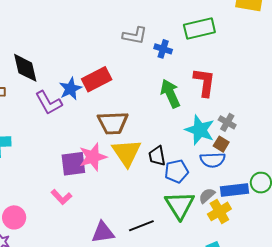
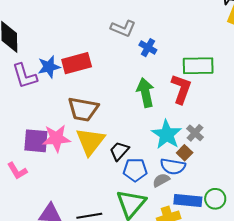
green rectangle: (199, 29) -> (198, 66), moved
black trapezoid: (157, 156) -> (119, 151), turned 40
gray semicircle: (207, 196) -> (161, 180), moved

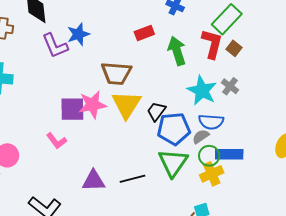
red rectangle: (77, 63) -> (144, 33), moved, size x0.7
green rectangle: (198, 66) -> (227, 19), turned -40
brown square: (185, 153) -> (234, 48), moved
blue pentagon: (135, 170) -> (174, 129), size x1.4
green circle: (215, 199) -> (209, 156), moved

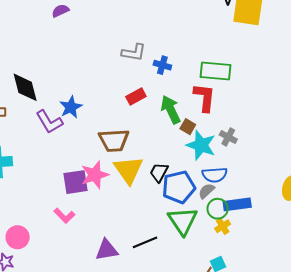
green rectangle: (227, 19) -> (215, 71), turned 60
brown square: (234, 48) -> (188, 127), moved
yellow cross: (212, 174) -> (223, 226), size x0.7

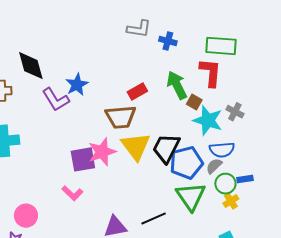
red rectangle: (136, 96) -> (137, 92), moved
black trapezoid: (159, 172) -> (166, 148), size x1.5
blue rectangle: (237, 204) -> (245, 179), size x0.6

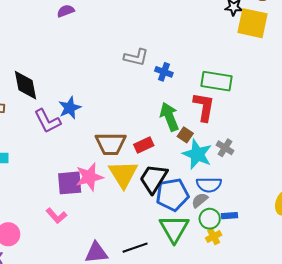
red rectangle: (137, 92) -> (144, 145), moved

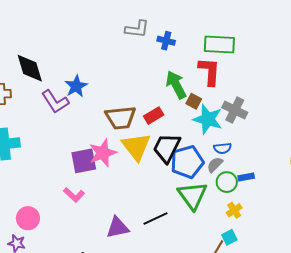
gray cross: (225, 148) -> (235, 110), size x1.4
blue semicircle: (209, 185) -> (222, 148), size x0.7
yellow cross: (214, 237) -> (234, 210), moved

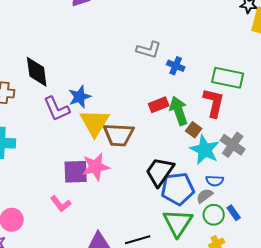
red rectangle: (154, 116) -> (159, 105), moved
yellow triangle: (136, 147) -> (95, 123), moved
blue rectangle: (246, 177) -> (234, 213), turned 56

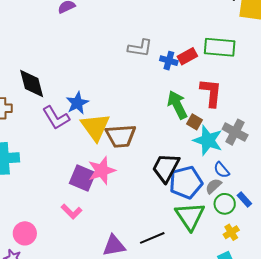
green rectangle: (228, 78) -> (220, 47), moved
red rectangle: (159, 105) -> (187, 56), moved
purple square: (76, 172) -> (82, 178), turned 32
blue semicircle: (215, 181) -> (222, 170), turned 54

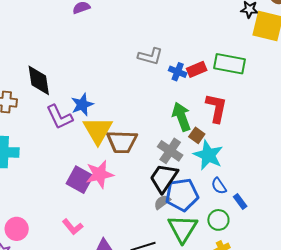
gray cross: (235, 132) -> (170, 151), moved
gray semicircle: (213, 186) -> (162, 202), moved
blue rectangle: (244, 199) -> (240, 202), moved
pink L-shape: (71, 212) -> (73, 227), moved

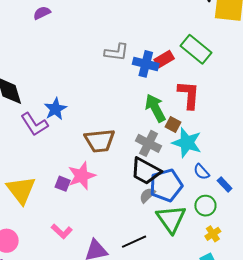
green rectangle: (229, 64) -> (196, 49), turned 36
blue cross: (178, 72) -> (146, 64), size x1.4
yellow triangle: (98, 130) -> (21, 190), moved
black trapezoid: (164, 178) -> (146, 171), turned -88
purple square: (80, 180) -> (63, 184), size x0.6

